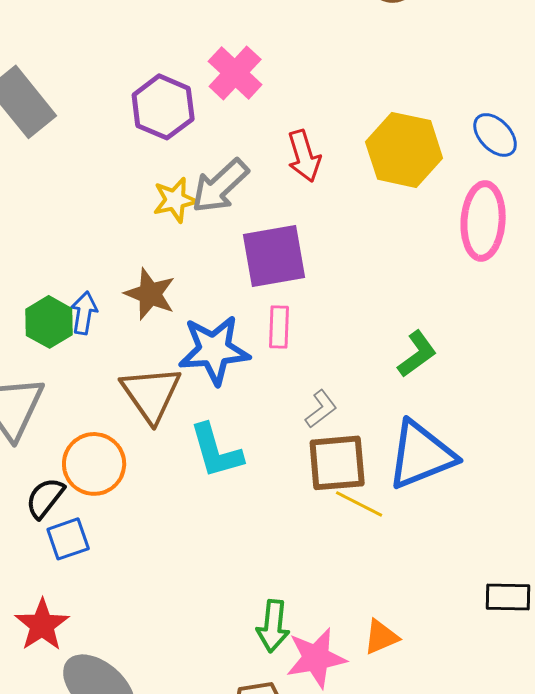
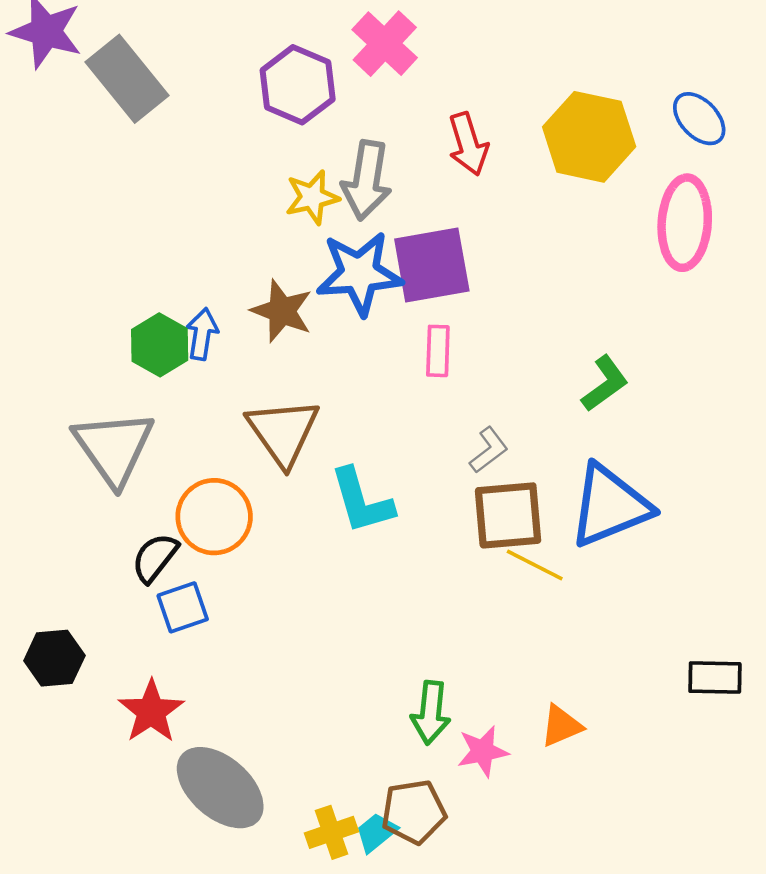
gray arrow: (220, 186) -> (367, 180), turned -38
blue star: (214, 350) -> (359, 273), moved
pink star: (316, 658) -> (483, 751), size x0.7

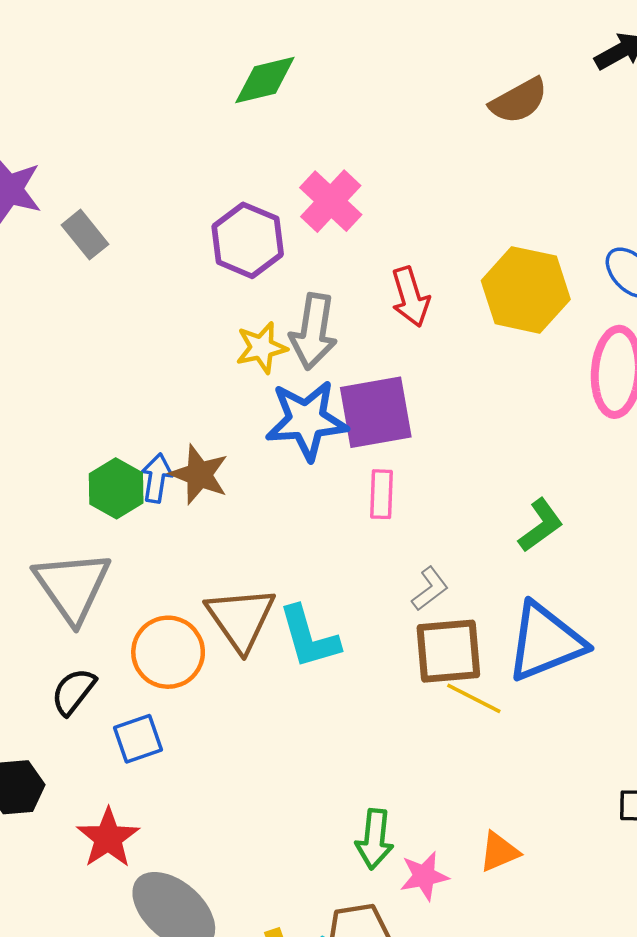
gray rectangle: (127, 79) -> (85, 235), size x0.6
brown star: (282, 311) -> (199, 475), moved
brown triangle: (283, 432) -> (241, 619), moved
black semicircle: (155, 558) -> (73, 691), moved

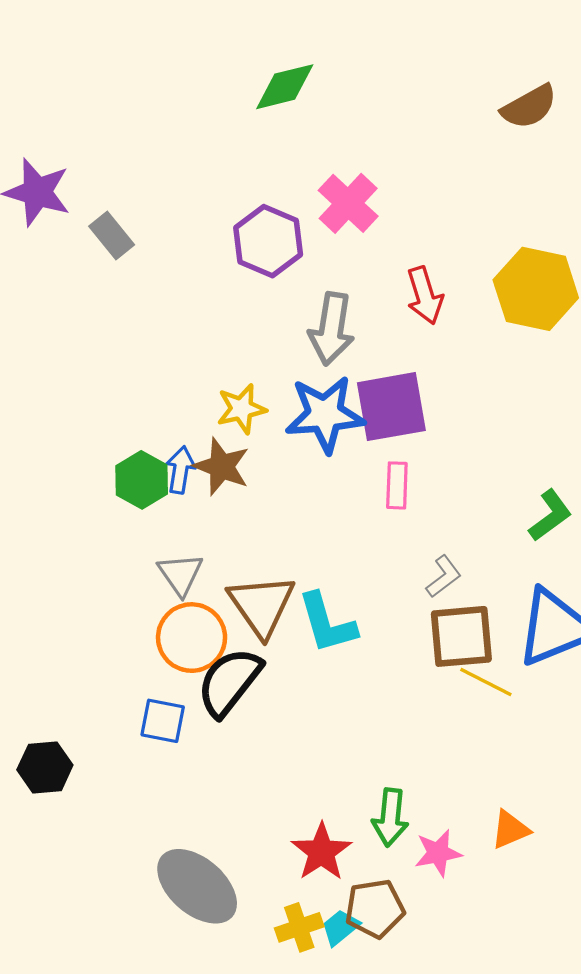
yellow star: (261, 348) -> (242, 409), moved
gray triangle: (72, 586) -> (180, 574), moved, size x0.6
black semicircle: (73, 691) -> (229, 682), moved, size x1.5
blue square: (138, 739) -> (163, 721), turned 30
red star: (108, 838) -> (321, 852), moved

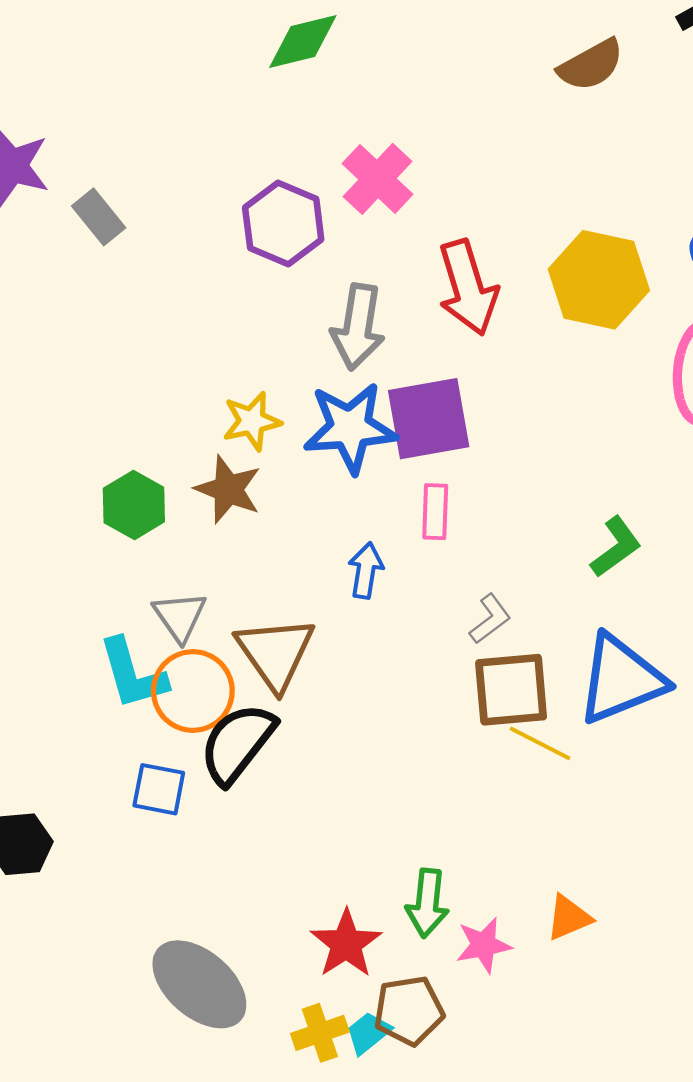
red arrow: (425, 296) -> (468, 288), size x1.4
blue arrow: (180, 470) -> (366, 571), moved
cyan L-shape: (327, 623) -> (133, 674), moved

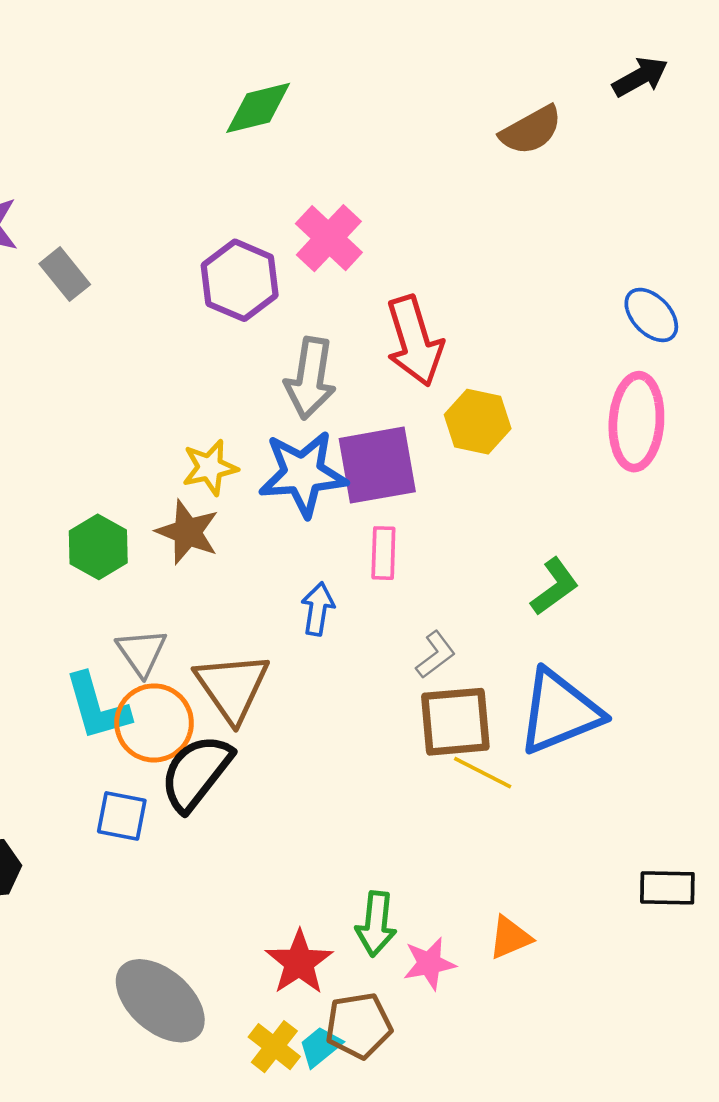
yellow hexagon: (599, 280) -> (478, 422), moved, size x0.7
yellow cross: (320, 1033) -> (274, 1047), turned -33

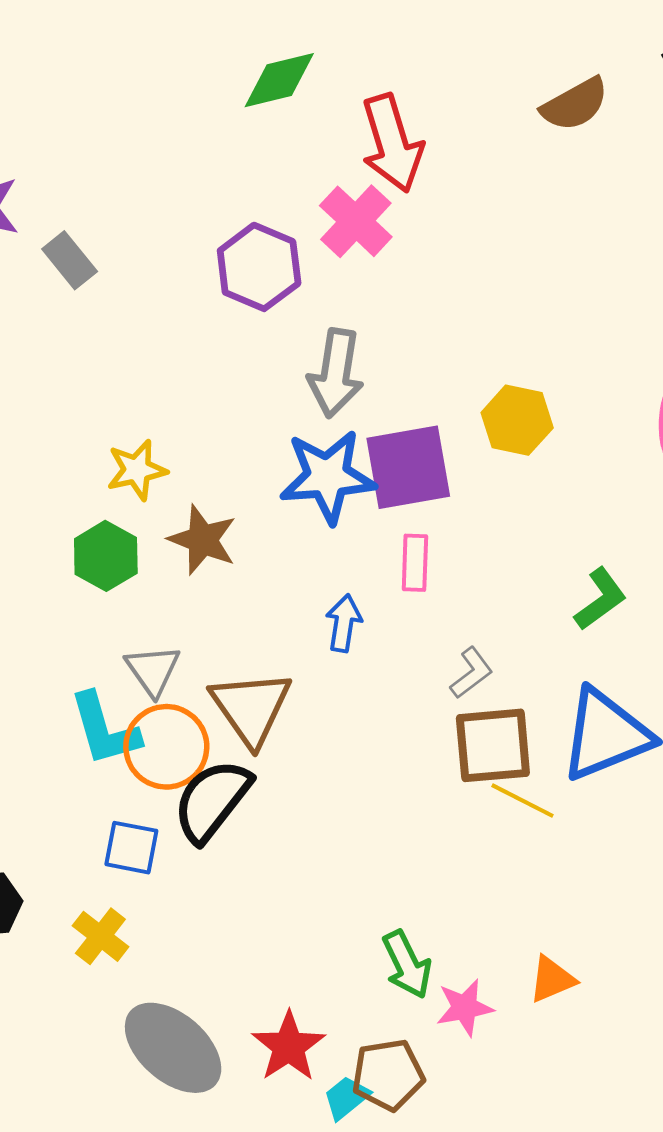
red arrow: (414, 341) -> (392, 143), moved
yellow star: (210, 468) -> (137, 470), moved
green arrow: (376, 924) -> (407, 965), turned -32
red star: (299, 962) -> (289, 1046), moved
yellow cross: (274, 1047) -> (100, 936), moved

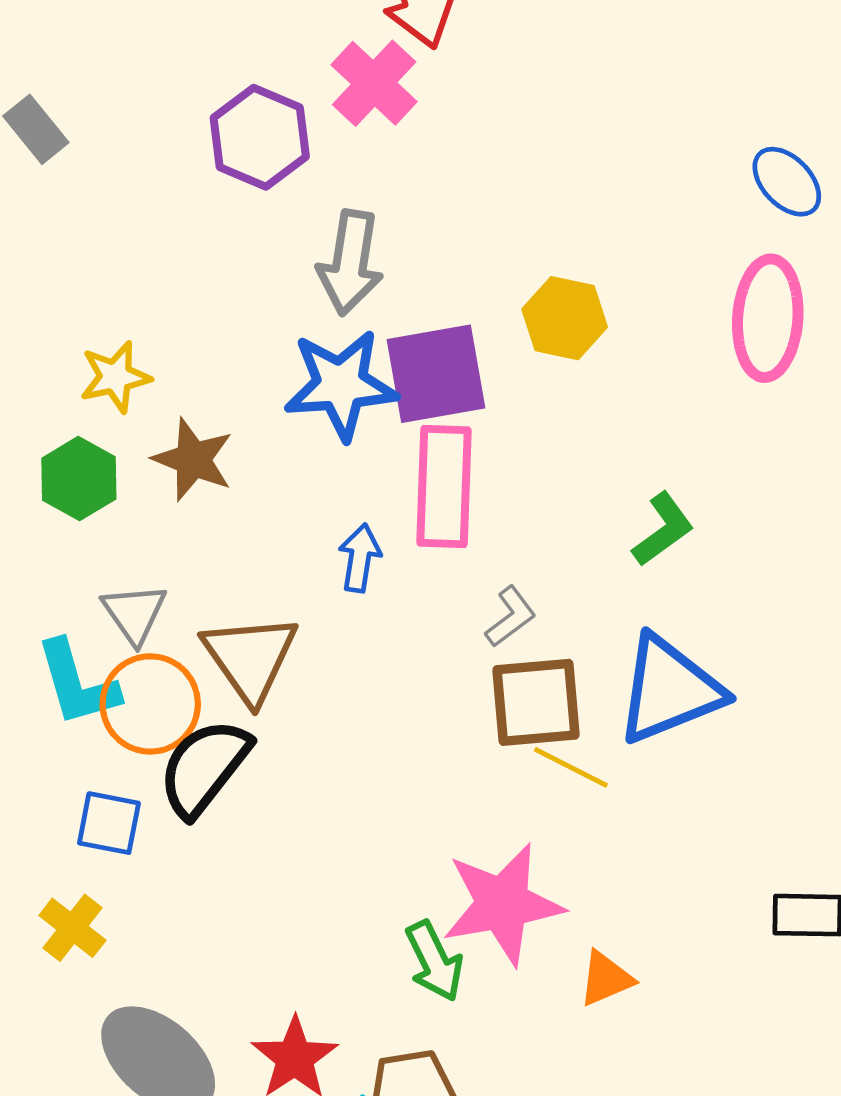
pink rectangle: (415, 563) -> (444, 486), size x1.8
pink star: (465, 1008) -> (503, 904), moved, size x1.8

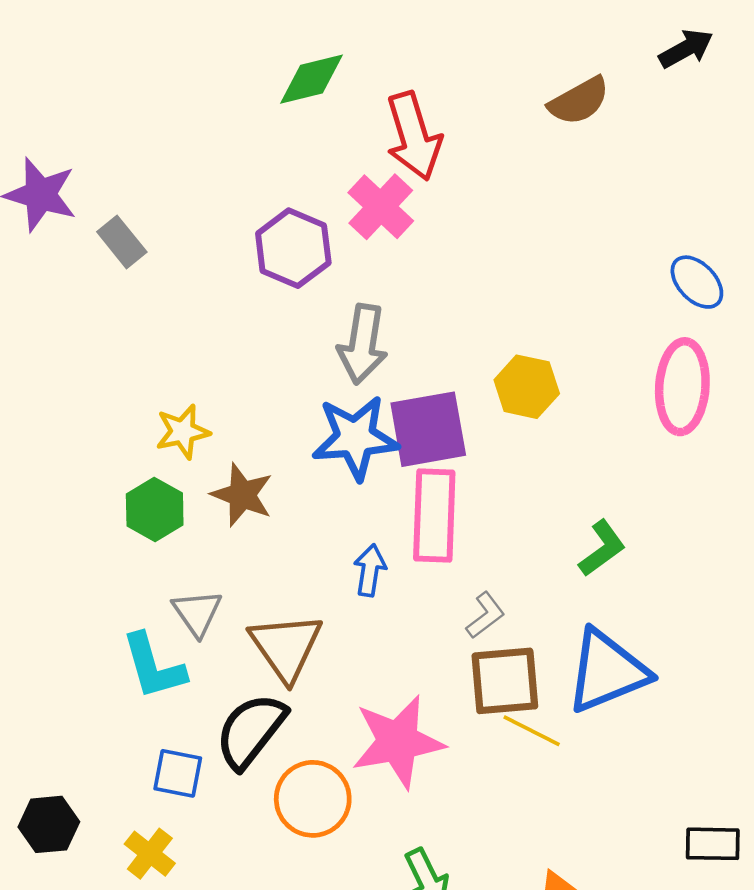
orange circle: (150, 704) -> (313, 799), moved
pink star: (503, 904) -> (398, 742), moved

